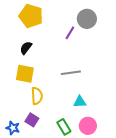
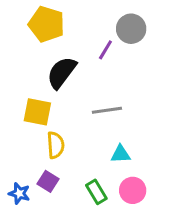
black semicircle: (26, 48) -> (62, 73), moved, size x1.6

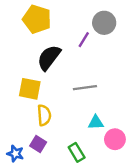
pink circle: (133, 190) -> (115, 139), moved

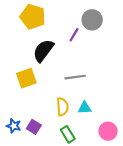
yellow square: (30, 89) -> (26, 78), turned -30
yellow semicircle: (44, 115) -> (62, 107), moved
pink circle: (115, 139) -> (108, 131), moved
blue star: (15, 154) -> (14, 126), moved

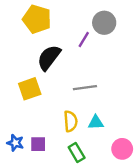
purple square: (34, 127) -> (38, 144), turned -32

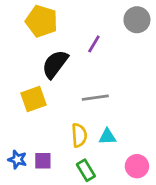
gray circle: (104, 23) -> (137, 20), moved

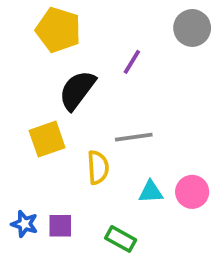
yellow semicircle: (79, 135) -> (98, 167), moved
pink circle: (137, 166) -> (192, 192), moved
green rectangle: (86, 170) -> (121, 239), turned -30

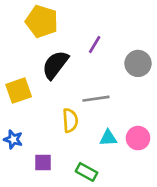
gray circle: (192, 28) -> (138, 63), moved
yellow square: (47, 139) -> (19, 91), moved
blue star: (24, 224) -> (13, 139), moved

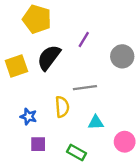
yellow square: (19, 91) -> (16, 66), moved
pink circle: (138, 138) -> (125, 142), moved
blue star: (13, 139) -> (28, 116), moved

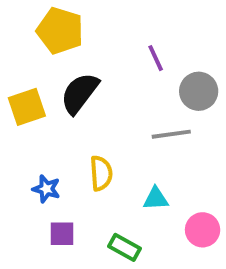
purple line: (84, 40) -> (156, 58), moved, turned -56
gray line: (85, 88) -> (171, 134), moved

